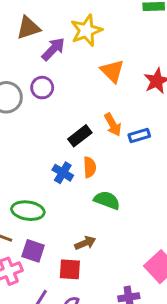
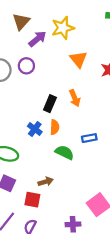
brown triangle: (28, 28) -> (21, 22), turned -36
blue rectangle: (139, 135) -> (89, 138), moved
black rectangle: (80, 136) -> (50, 104), turned -35

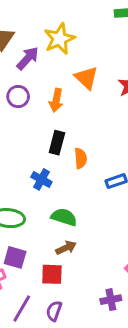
orange arrow: (75, 98) -> (56, 100), moved, turned 42
orange semicircle: (55, 127) -> (81, 158), moved
green semicircle: (65, 152) -> (64, 217), moved

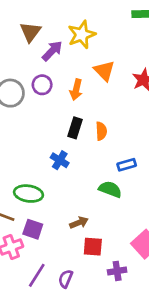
orange semicircle: (81, 158) -> (101, 131), moved
green semicircle: (64, 217) -> (110, 189), moved
red square: (52, 274) -> (93, 247), moved

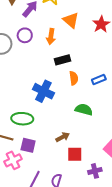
black rectangle: (75, 128) -> (62, 60), moved, turned 63
orange semicircle: (101, 131) -> (74, 78), moved
blue cross: (60, 160) -> (43, 91), size x1.5
blue rectangle: (127, 165) -> (99, 80), moved

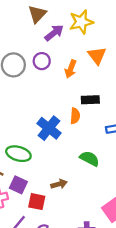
black rectangle: (62, 60) -> (90, 100), moved
orange semicircle: (74, 78) -> (75, 116), moved
red square: (75, 154) -> (37, 202), moved

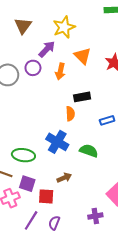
purple arrow: (54, 33) -> (47, 49), moved
blue cross: (49, 128) -> (57, 142), moved

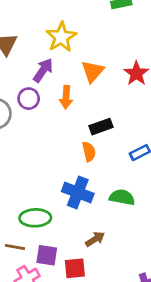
orange triangle: (83, 56) -> (93, 71), turned 36

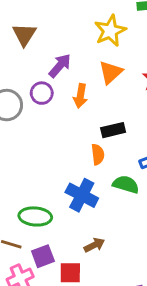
yellow star: (61, 37) -> (110, 31), moved
green semicircle: (122, 197) -> (126, 184), moved
purple square: (47, 255) -> (43, 256), turned -35

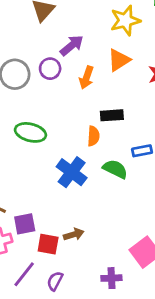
green ellipse: (35, 216) -> (30, 132), moved
brown arrow: (94, 245) -> (74, 234), moved

